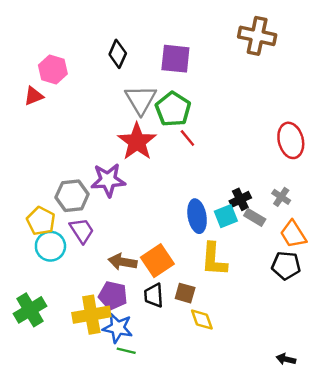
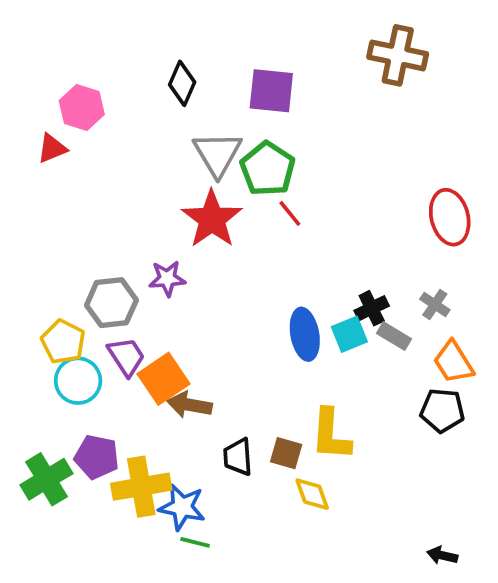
purple star: (108, 180) -> (167, 278), size x0.7
yellow L-shape: (214, 259) -> (331, 435), moved
orange square: (157, 261) -> (164, 379), moved
purple pentagon: (113, 295) -> (97, 457), moved

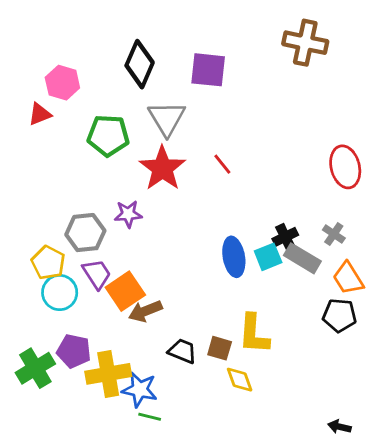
black diamond: (182, 83) -> (140, 64), size x1.4
green pentagon: (268, 169) -> (108, 135), moved, turned -30
gray rectangle: (394, 336) -> (302, 258), size x1.4
brown arrow: (190, 405) -> (145, 311), turned -32
black trapezoid: (238, 457) -> (182, 351), turned 116

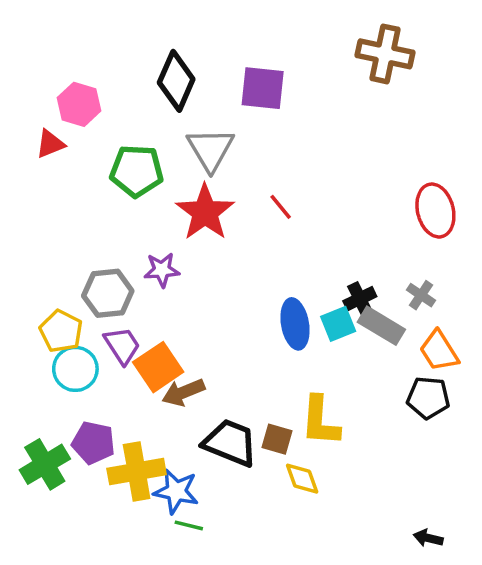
black trapezoid: (182, 351) -> (230, 443), size x1.5

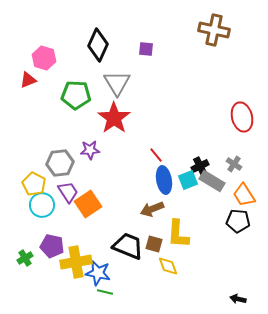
purple square: (263, 88) -> (146, 49), size x0.6
red line: (281, 207) -> (156, 155), moved
brown arrow: (183, 392) -> (152, 209), moved
green cross: (45, 464) -> (25, 258), size x0.6

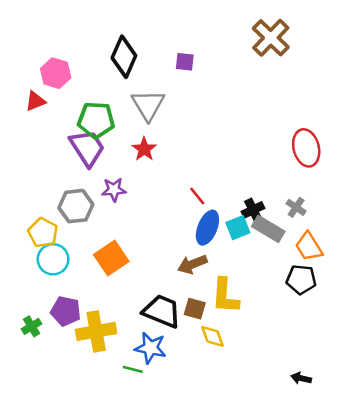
brown cross: (214, 30) -> (271, 38), turned 32
red star: (114, 118) -> (144, 149), size x0.6
blue ellipse: (164, 180) -> (207, 228), turned 32
purple trapezoid: (68, 192) -> (87, 148), moved, size x1.4
blue star: (98, 273) -> (151, 348), moved

